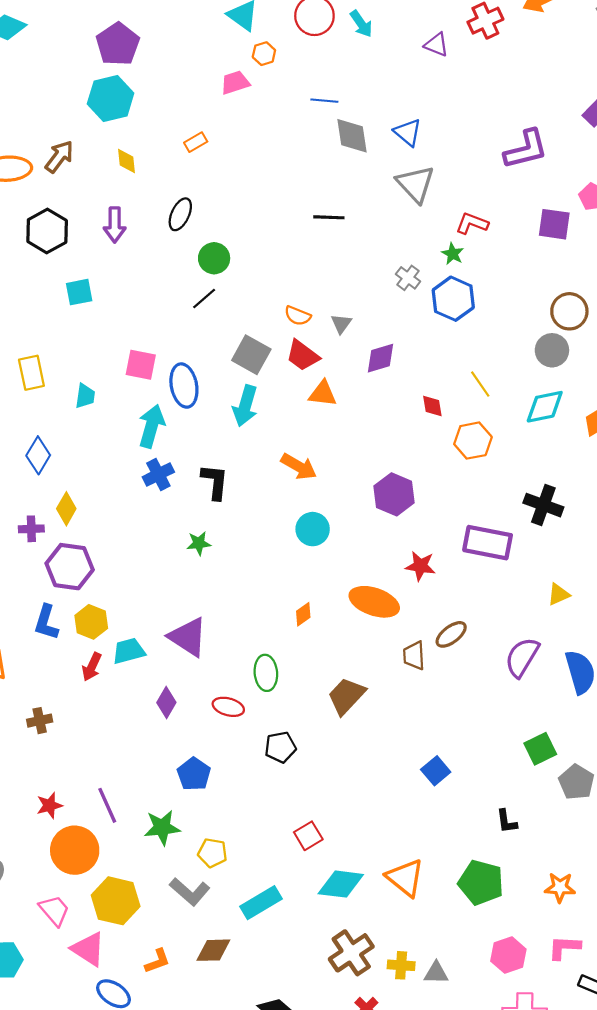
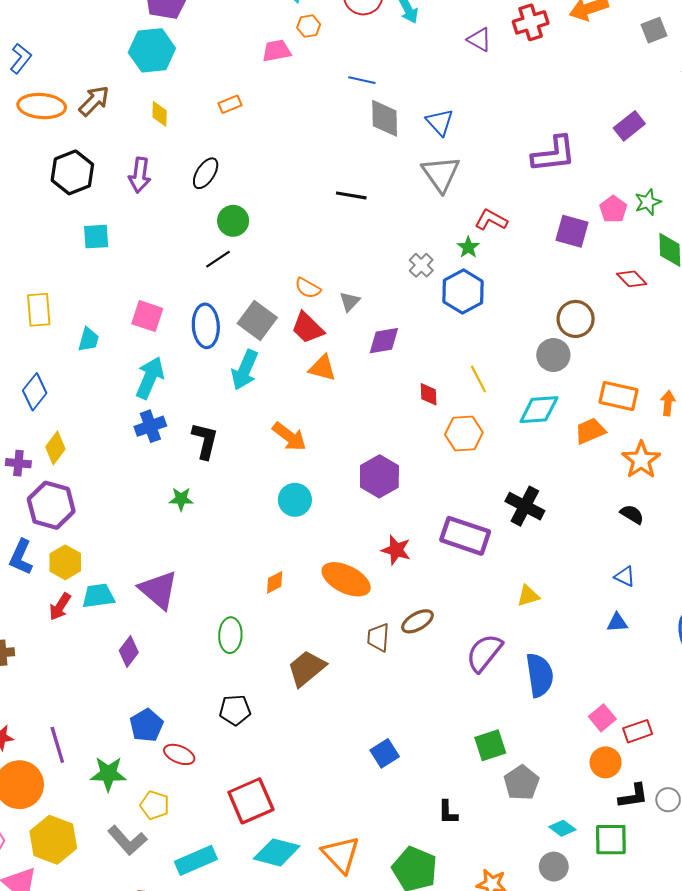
blue ellipse: (184, 386) -> (206, 326), moved
red ellipse: (228, 707) -> (179, 754), moved
red square: (308, 836) -> (251, 801), size x1.6

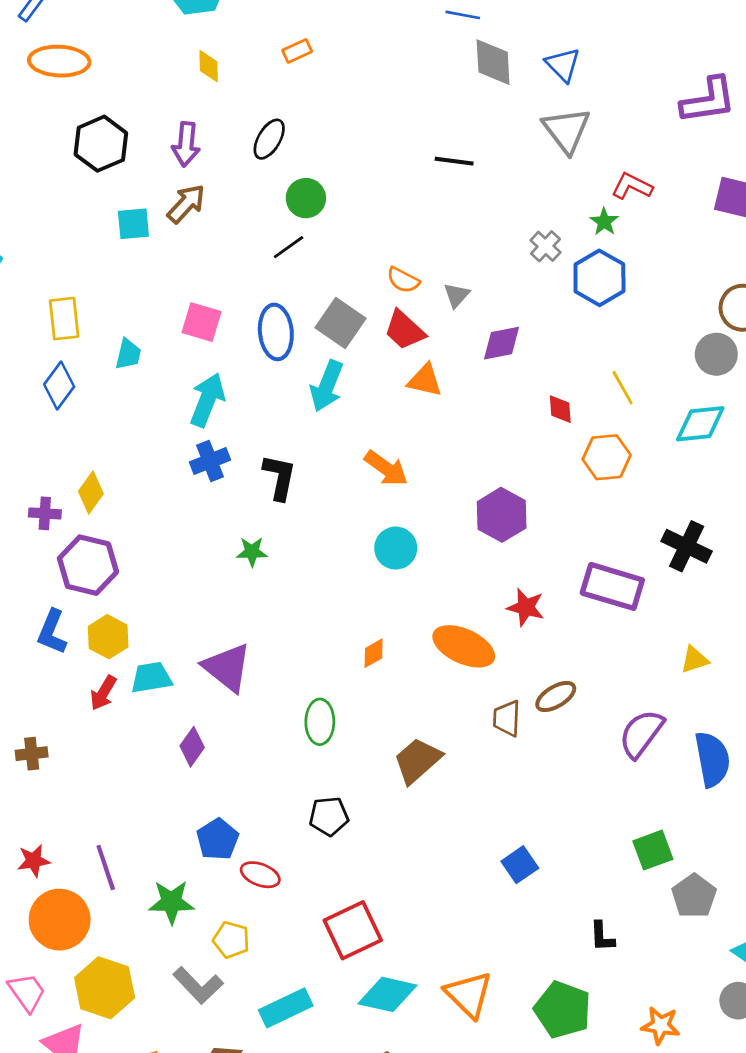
brown arrow: (94, 101) -> (186, 204), moved
blue diamond: (35, 392) -> (59, 386), moved

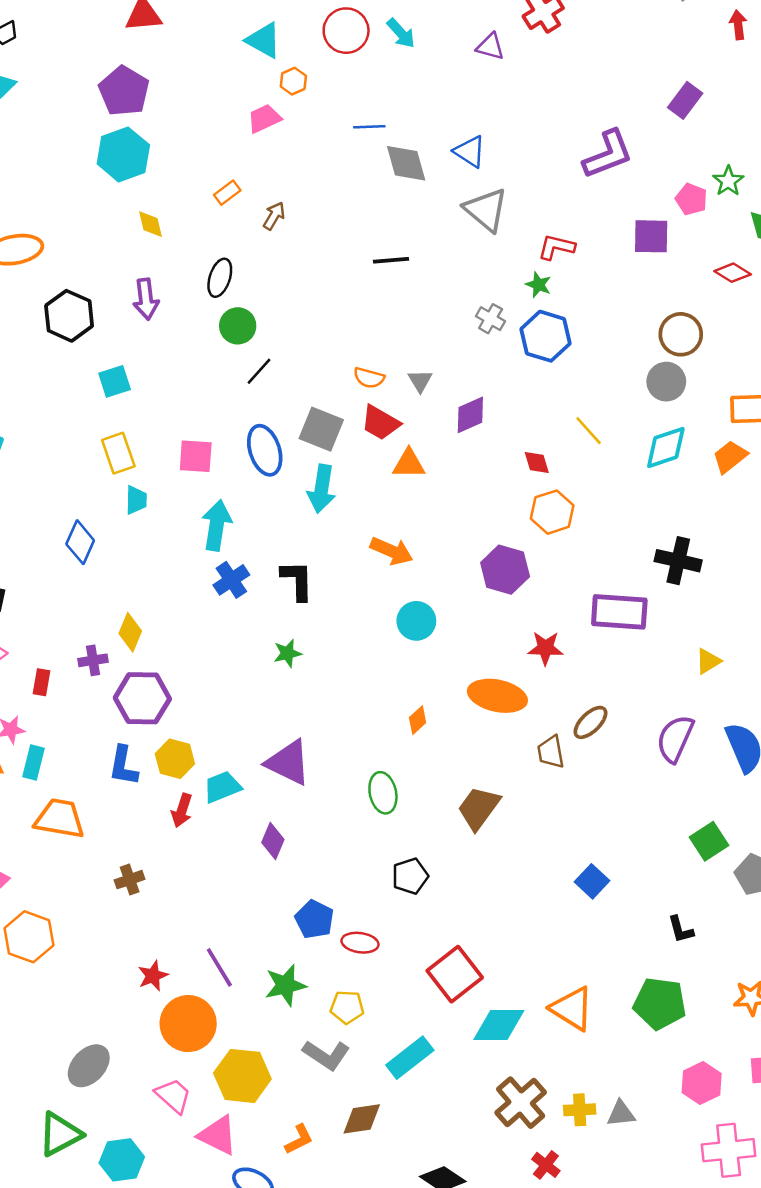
green circle: (306, 198) -> (238, 326), moved
brown arrow: (186, 204) -> (274, 216), moved, size x0.7
yellow rectangle: (64, 319) -> (118, 453), moved
orange hexagon: (607, 457) -> (552, 512), moved

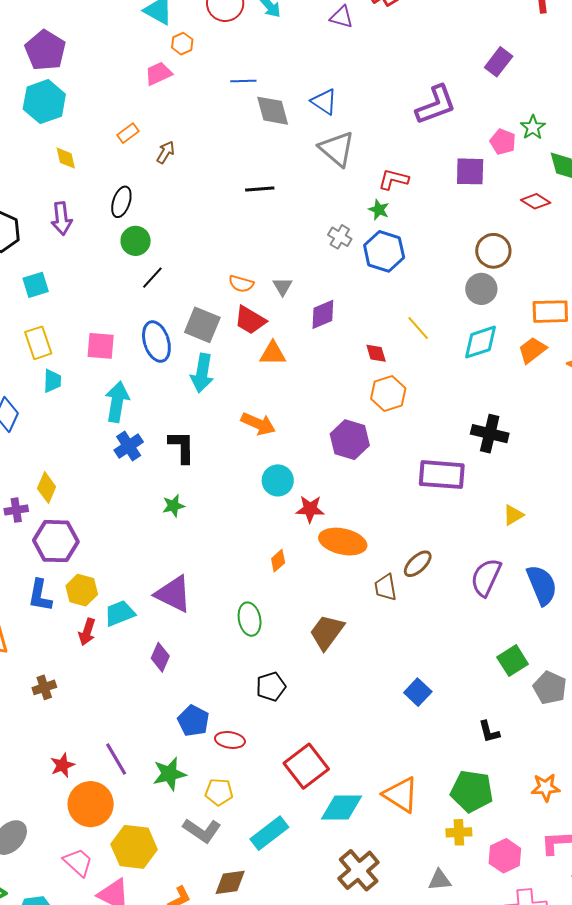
red star: (545, 648) -> (310, 509), moved
yellow cross: (580, 1110) -> (459, 832), moved

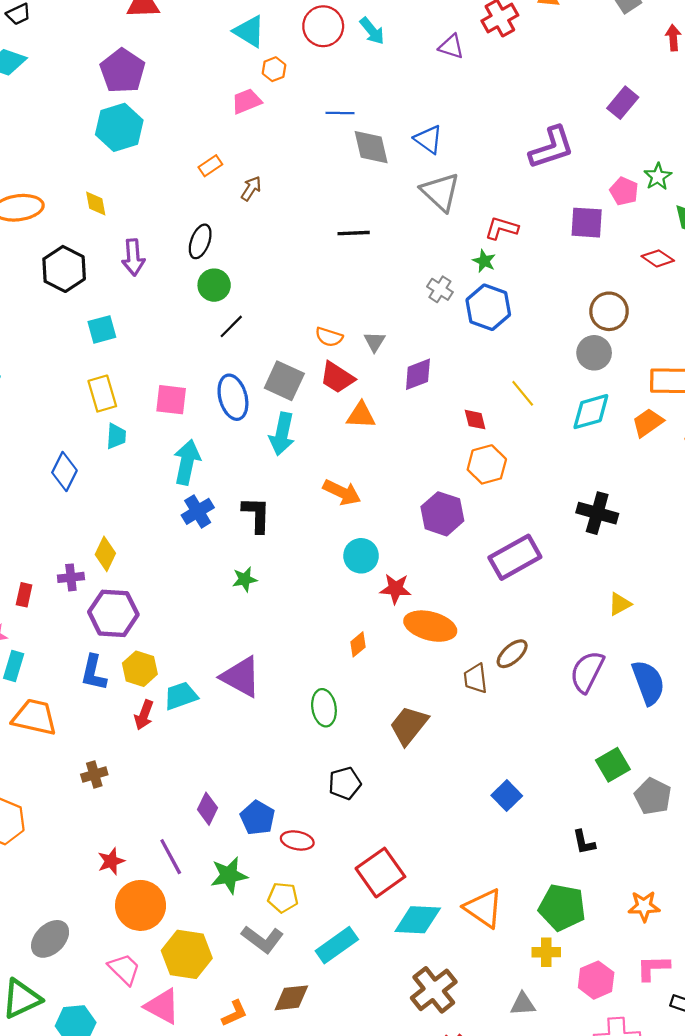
yellow diamond: (66, 158) -> (96, 204), moved
purple rectangle: (442, 475) -> (515, 557), moved, turned -36
purple diamond: (160, 657) -> (207, 809), moved

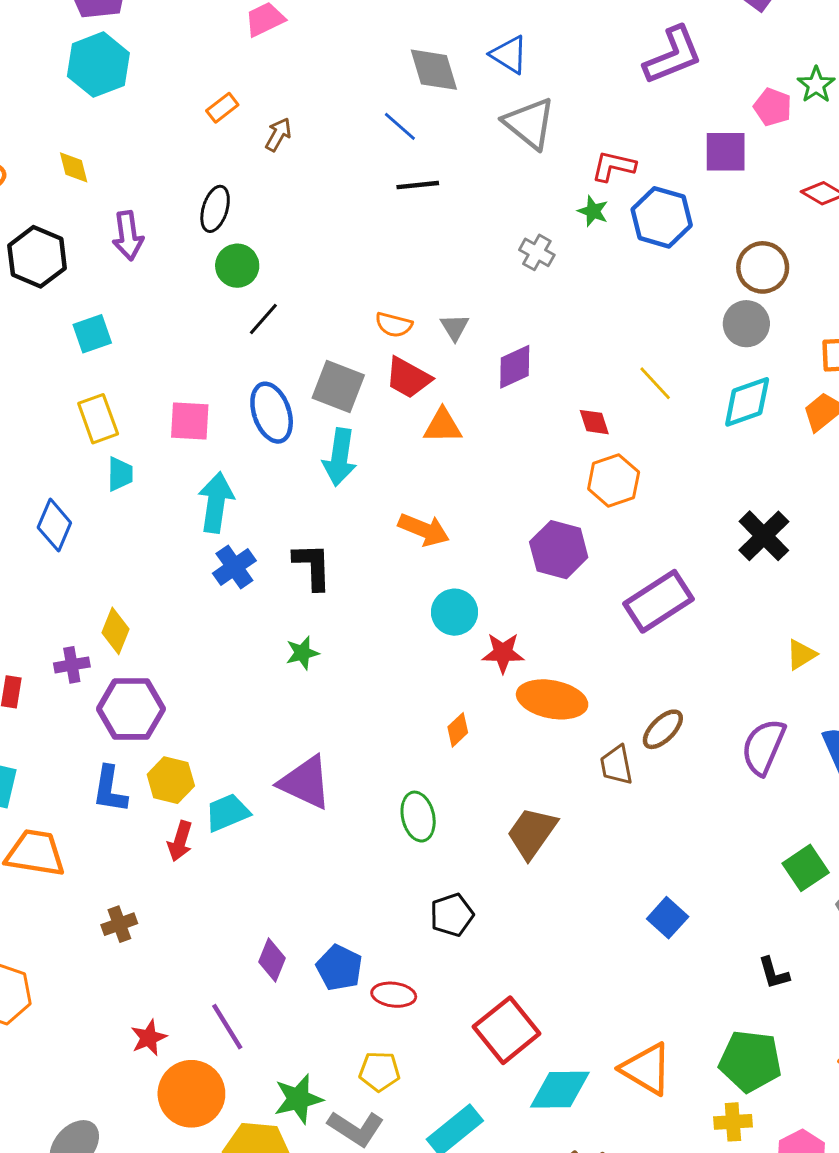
blue line: (340, 113) -> (400, 126), moved, turned 44
blue hexagon: (488, 307) -> (662, 217), moved
black cross: (597, 513) -> (764, 536), turned 33
green star: (229, 875) -> (298, 1099), moved

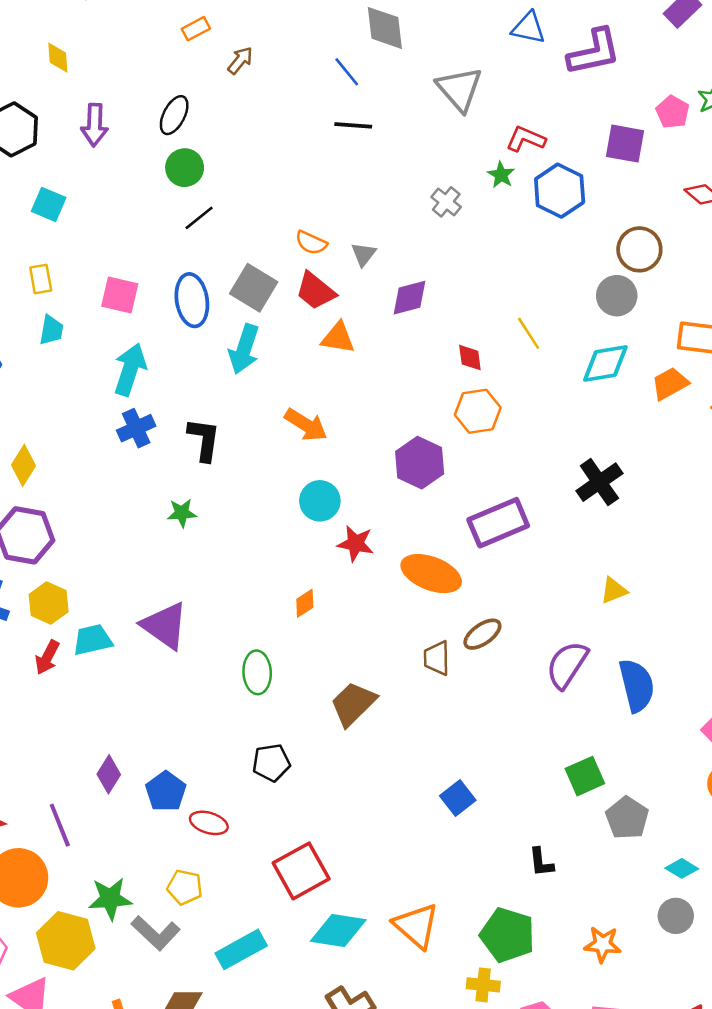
blue triangle: (509, 55) -> (528, 28), moved, turned -30
cyan square: (92, 334) -> (49, 204), turned 32
yellow rectangle: (98, 419) -> (41, 279), size x0.7
orange ellipse: (552, 699) -> (431, 574), moved

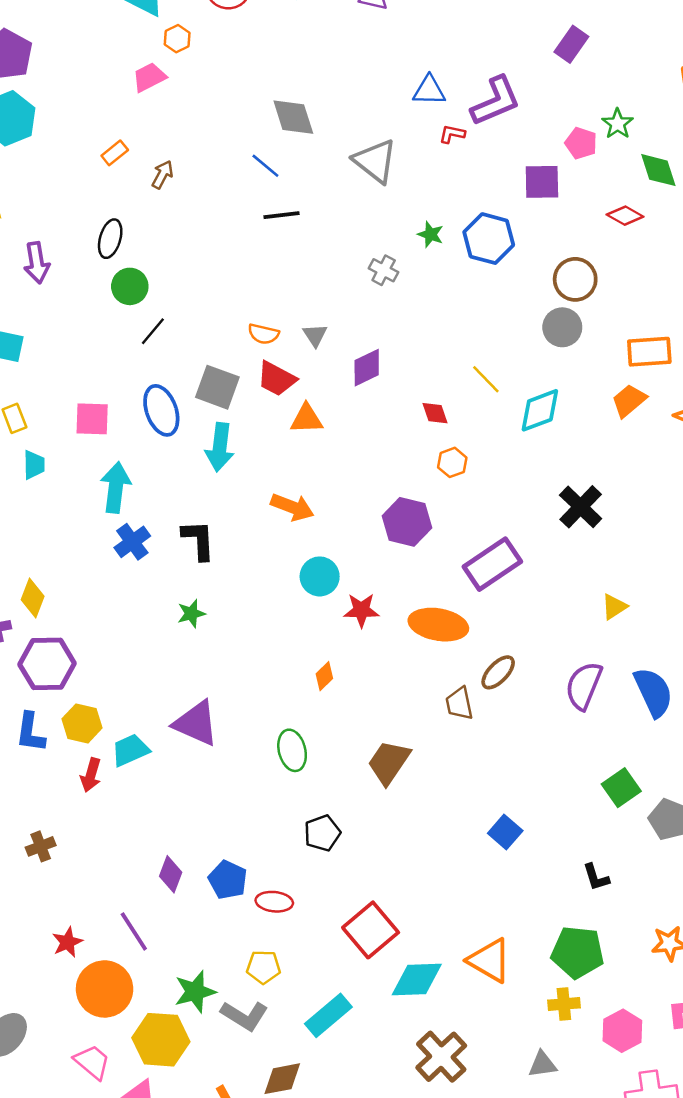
red L-shape: (526, 139) -> (452, 134), moved, size x0.7
cyan diamond: (605, 363) -> (540, 410), moved
orange hexagon: (478, 411) -> (452, 462), size x0.7

